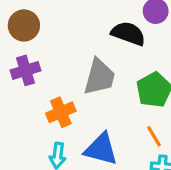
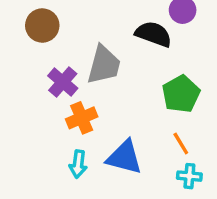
purple cross: (26, 70) -> (63, 82), moved, turned -32
gray trapezoid: (99, 77) -> (104, 65), moved

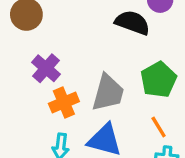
gray trapezoid: (104, 65) -> (108, 93), moved

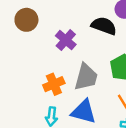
purple cross: (46, 68) -> (66, 40), moved

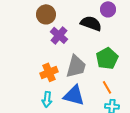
brown circle: (26, 20) -> (46, 14), moved

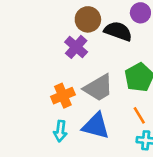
brown circle: (46, 14) -> (88, 19), moved
gray trapezoid: (76, 66) -> (98, 88), turned 45

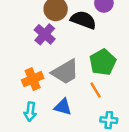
orange line: (139, 115) -> (95, 90), moved
blue triangle: (96, 126) -> (63, 107), size x0.7

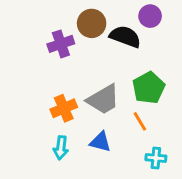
purple cross: (45, 34) -> (61, 44), moved, turned 30

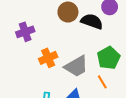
purple cross: (61, 44) -> (25, 32), moved
orange cross: (64, 108) -> (48, 58), moved

